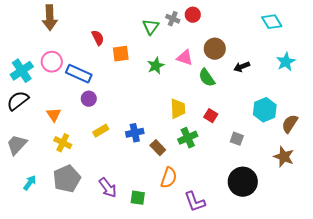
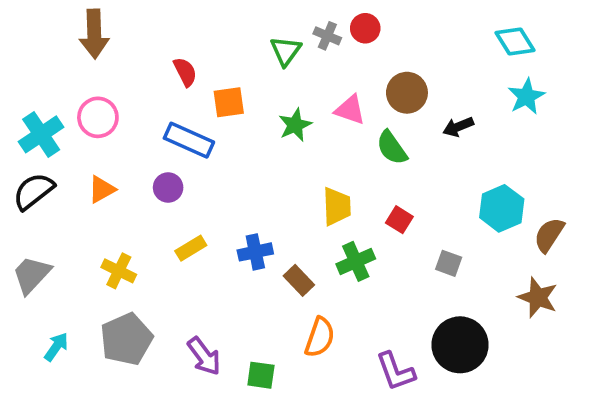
cyan star: (286, 62) -> (526, 96), moved
blue rectangle: (79, 74) -> (189, 140), moved
orange triangle: (54, 115) -> (102, 189), moved, turned 35
purple L-shape: (195, 202) -> (396, 371), moved

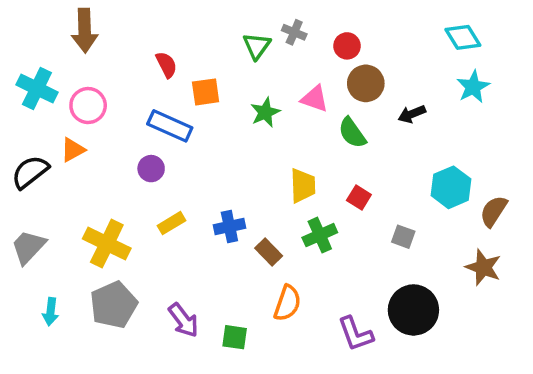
red circle: (365, 28) -> (347, 46), moved
cyan cross: (41, 134) -> (37, 88), moved, turned -30
orange triangle: (102, 189) -> (73, 150), moved
yellow cross: (119, 271) -> (107, 244), size x1.5
cyan arrow: (56, 347) -> (51, 312), turned 152

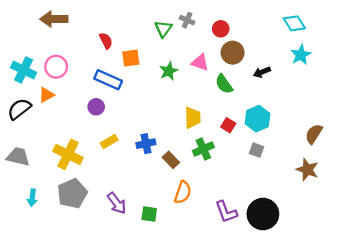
brown arrow: (85, 31) -> (54, 19), turned 92
cyan cross: (37, 88) -> (24, 70), moved
cyan hexagon: (451, 187) -> (258, 119), moved
gray trapezoid: (28, 247) -> (18, 157), turned 60
black circle: (413, 310) -> (263, 214), moved

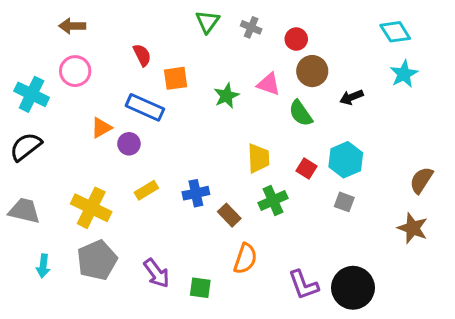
brown arrow: (54, 19) -> (72, 26), size x0.7
green triangle: (163, 29) -> (208, 22), moved
pink circle: (56, 67) -> (75, 71), moved
orange triangle: (46, 95) -> (101, 128), moved

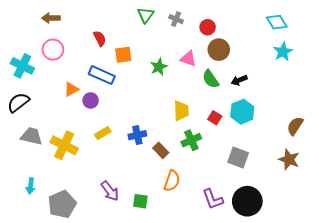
black arrow: (352, 97) -> (239, 80), moved
gray square: (344, 202) -> (238, 157), moved, size x1.5
gray trapezoid: (24, 211) -> (32, 136), moved
gray pentagon: (97, 260) -> (62, 204), moved

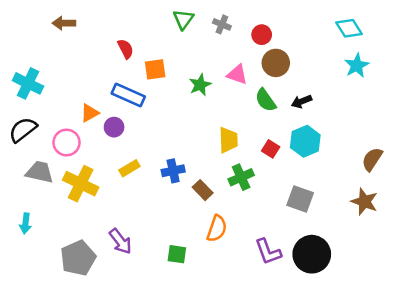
pink circle: (53, 50) -> (67, 143), moved
cyan arrow: (31, 186) -> (25, 223), moved
purple arrow: (110, 191) -> (120, 241), moved

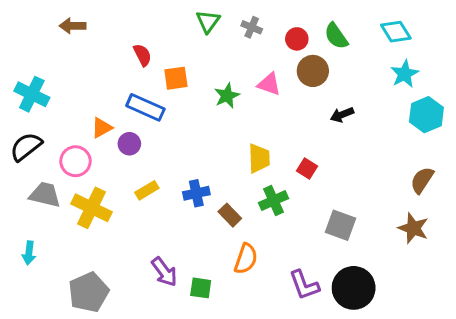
green semicircle: (266, 100) -> (336, 36), moved
cyan hexagon: (305, 141) -> (426, 115), moved
purple arrow: (120, 241) -> (164, 272), moved

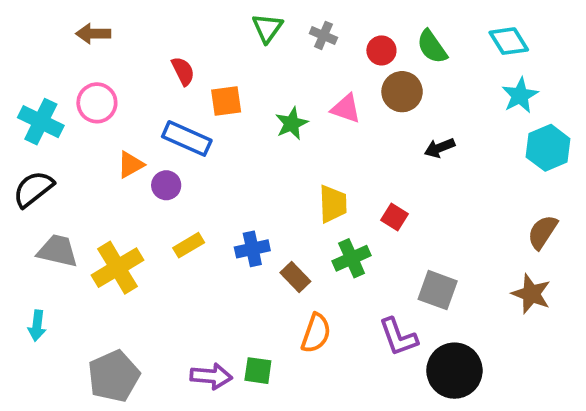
pink circle: (75, 161) -> (97, 103), moved
yellow cross: (92, 208) -> (118, 268), turned 33
purple arrow: (164, 272) -> (211, 376), moved, turned -48
purple L-shape: (304, 285) -> (398, 337), moved

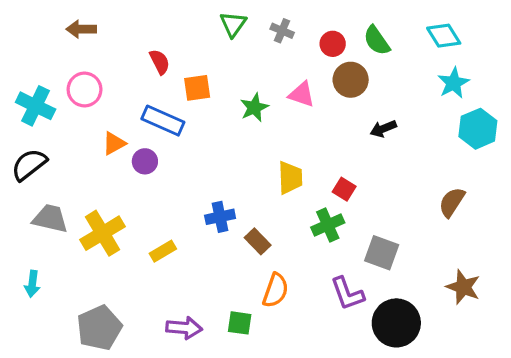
brown semicircle: (542, 232) -> (452, 202), moved
yellow rectangle: (189, 245) -> (163, 251), moved
green cross: (352, 258) -> (328, 225), moved
brown star: (531, 294) -> (463, 287), moved
green square: (258, 371) -> (240, 323), moved

